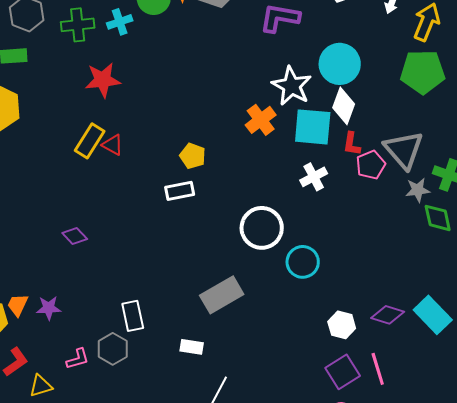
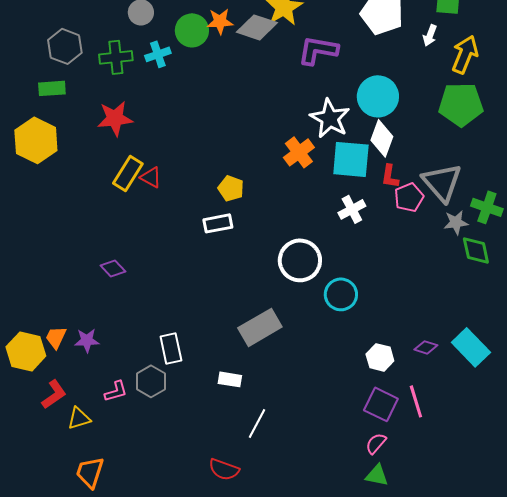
red star: (103, 80) -> (115, 118), moved
purple diamond: (388, 315) -> (426, 347), size x0.7
purple square: (343, 372) -> (381, 404), turned -32

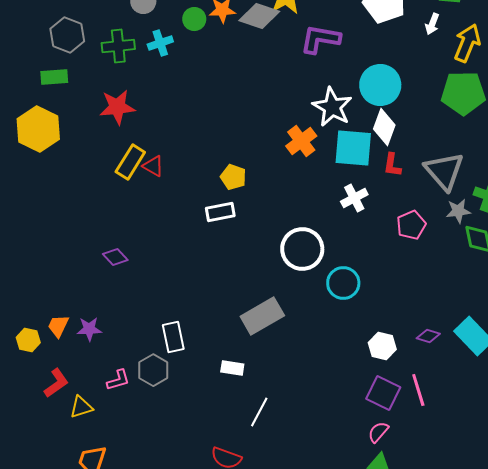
green circle: (192, 30) -> (194, 19), size x0.7
pink pentagon: (409, 197) -> (411, 225), moved
yellow hexagon: (26, 351) -> (28, 340), size x0.6

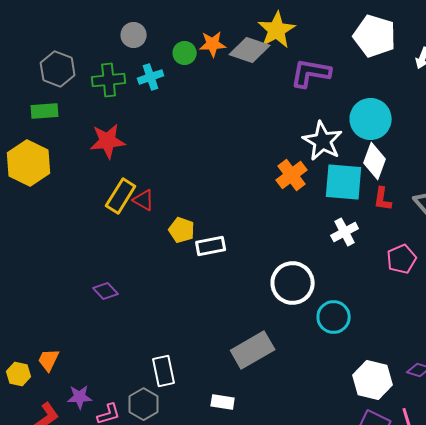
yellow pentagon: (233, 177) -> (182, 230), moved
purple star: (89, 329) -> (80, 397), moved
white hexagon: (382, 346) -> (373, 380), size x1.4

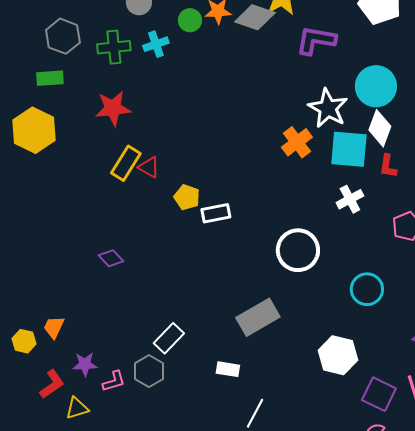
cyan circle: (334, 317) -> (367, 289), moved
white rectangle: (164, 371) -> (169, 338), turned 56
white hexagon: (373, 380) -> (338, 355), moved

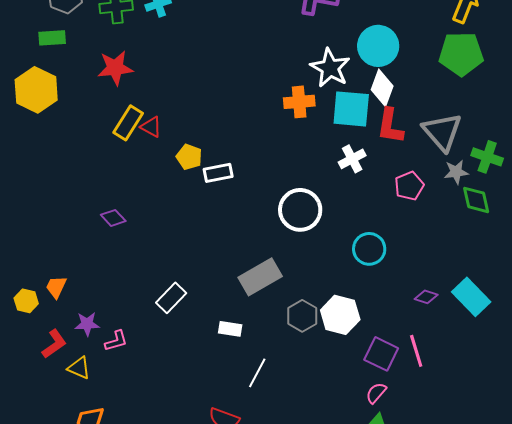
orange cross: (297, 142) -> (299, 102), turned 32
red L-shape: (388, 166) -> (390, 126), size x1.5
gray hexagon: (149, 371) -> (302, 316), moved
yellow triangle: (77, 408) -> (79, 368), turned 40

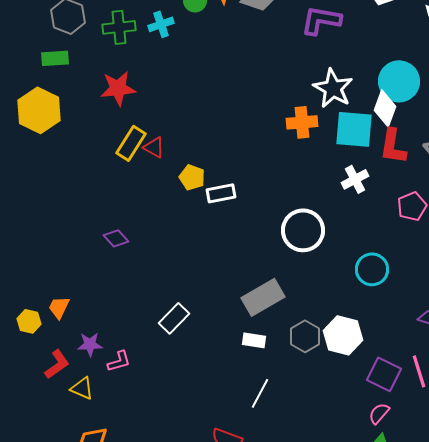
cyan circle: (378, 46) -> (399, 81), moved
white rectangle: (230, 329) -> (254, 340), moved

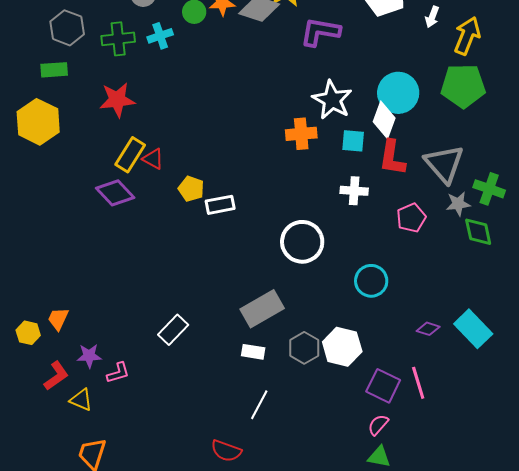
cyan square: (354, 129) -> (353, 141), size x0.6
white cross: (355, 179) -> (354, 191), turned 32
purple diamond: (116, 238) -> (115, 193), moved, size x1.5

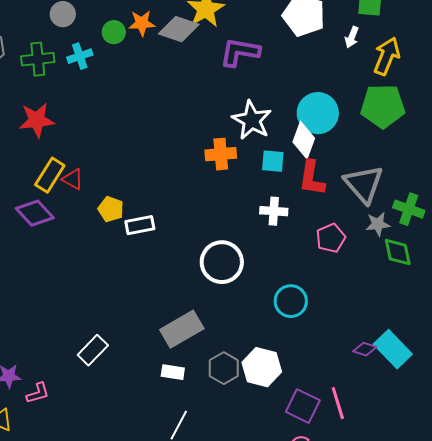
purple diamond: (428, 329) -> (365, 349), moved

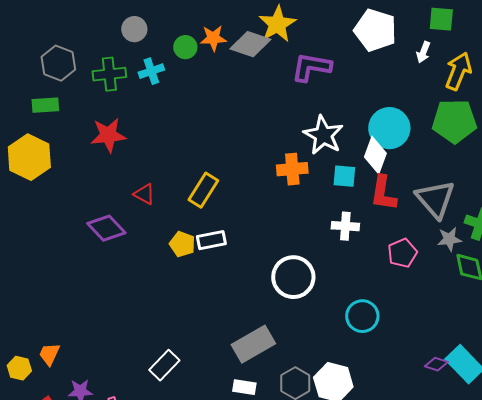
yellow rectangle: (50, 175) -> (203, 190), moved
yellow pentagon: (111, 209) -> (182, 244), moved

